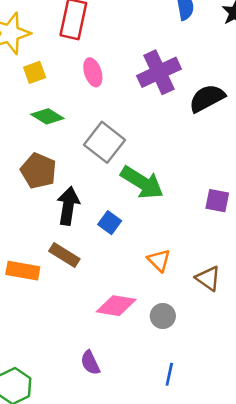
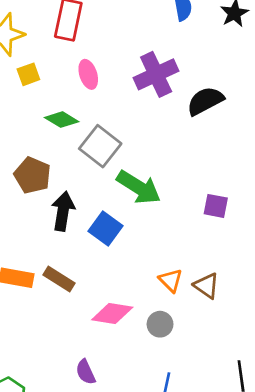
green diamond: (47, 116) -> (62, 120), moved
blue square: (110, 223) -> (106, 229), size x1.4
brown rectangle: (64, 255) -> (59, 279), moved
orange triangle: (159, 260) -> (171, 280), moved

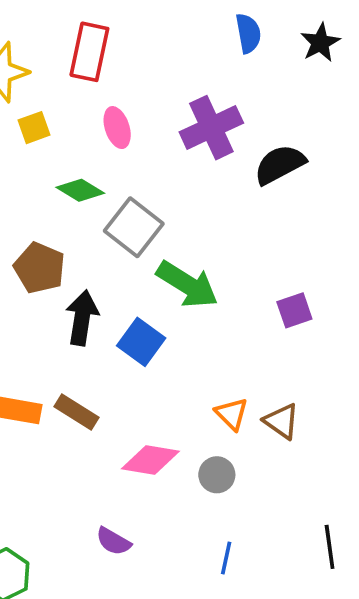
purple square: (216, 206) -> (294, 310), turned -30
purple semicircle: (86, 372) -> (113, 541), turned -35

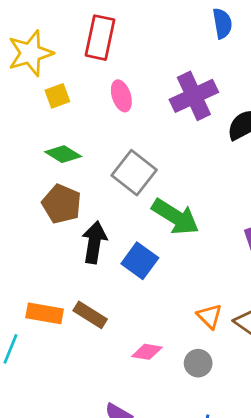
green diamond: (80, 190) -> (63, 154), moved
pink diamond: (150, 460) -> (147, 352), size x0.7

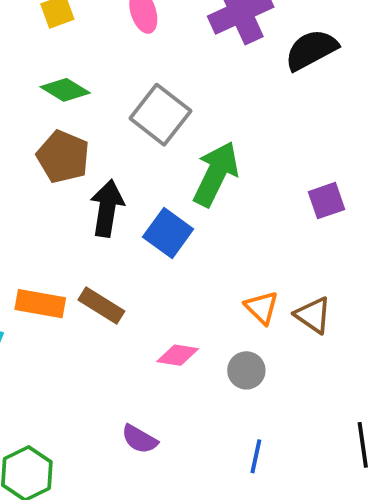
green arrow: (175, 217) -> (216, 174), turned -96

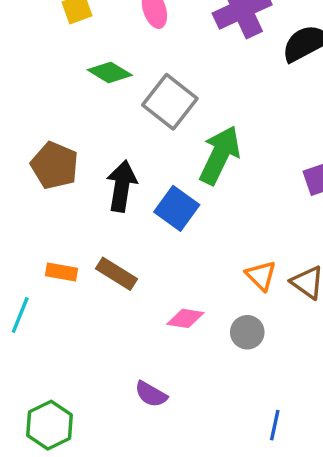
green diamond: (65, 90) -> (110, 73), moved
brown pentagon: (63, 157) -> (55, 165), moved
orange rectangle: (40, 304) -> (62, 272), size x0.7
blue line: (256, 456) -> (275, 425), moved

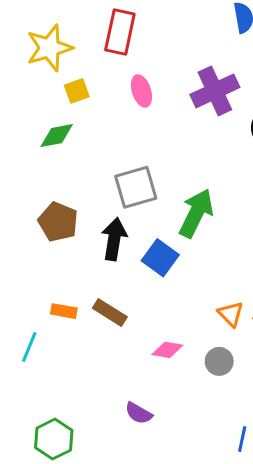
green diamond: (110, 73) -> (57, 136), moved, turned -42
gray square: (170, 102) -> (136, 187), moved, turned 36

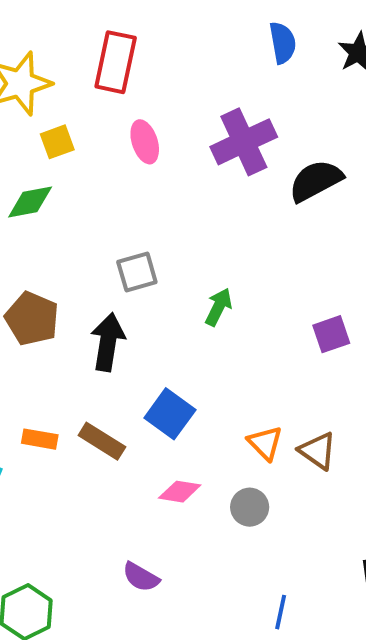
gray square: (136, 187) -> (137, 272), size x0.7
green arrow: (196, 213) -> (219, 307), size x0.6
blue square: (160, 258) -> (170, 414), moved

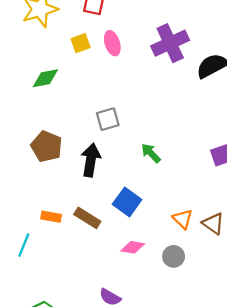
yellow square: (57, 142) -> (81, 43), moved
green arrow: (219, 307) -> (151, 153), moved, turned -70

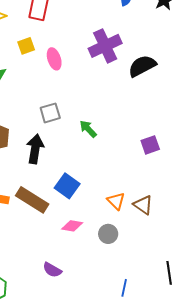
pink ellipse: (112, 43) -> (54, 59), moved
green arrow: (151, 153) -> (88, 129), moved
brown rectangle: (87, 218) -> (32, 200), size x1.4

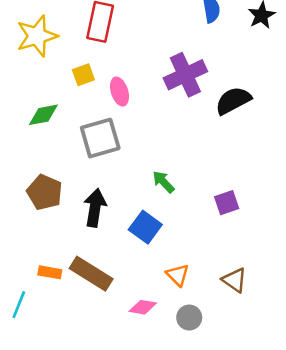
gray square: (50, 113) -> (100, 138), moved, size x1.5
purple square: (150, 145) -> (227, 203), moved
blue square: (67, 186) -> (145, 227), moved
orange triangle: (116, 201) -> (178, 275), moved

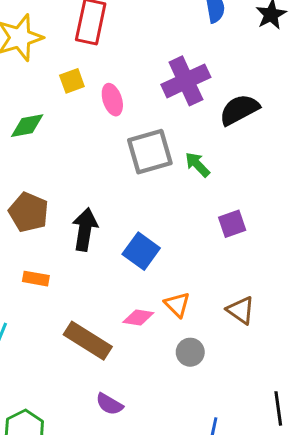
gray square: (100, 138) -> (150, 152), moved
green arrow: (163, 182) -> (197, 165), moved
orange rectangle: (50, 272) -> (36, 279), moved
brown rectangle: (91, 274) -> (88, 341), moved
pink diamond: (143, 307) -> (138, 318), moved

